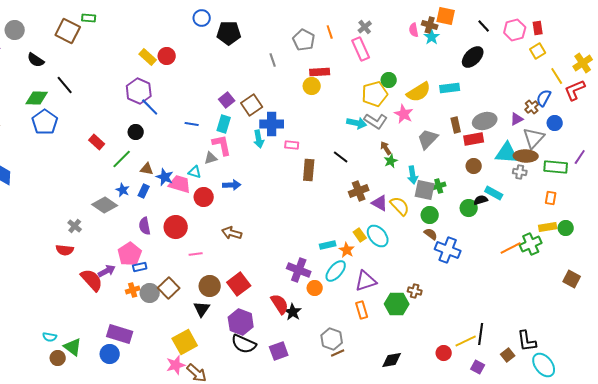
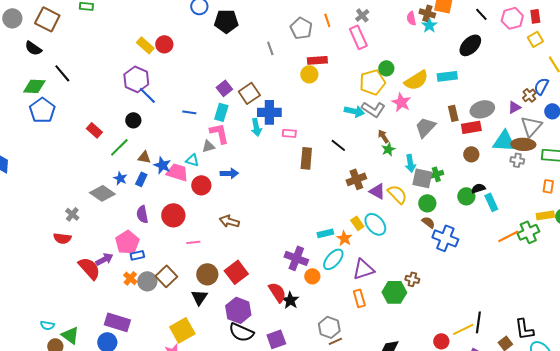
brown square: (68, 31) -> (47, 19), moved
cyan rectangle: (494, 193) -> (491, 202), moved, turned 36
orange cross: (133, 290) -> (130, 278), turned -32

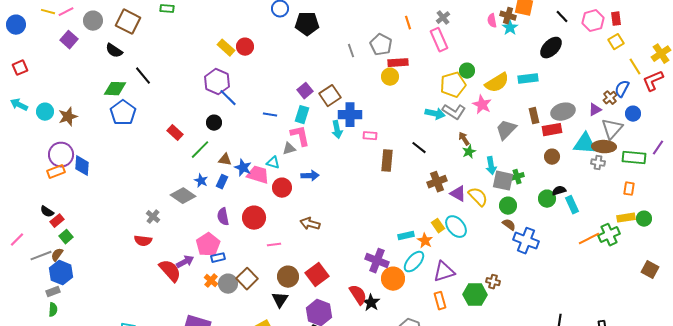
gray pentagon: (301, 28) -> (381, 45), moved
orange circle: (312, 276) -> (393, 279), size x1.5

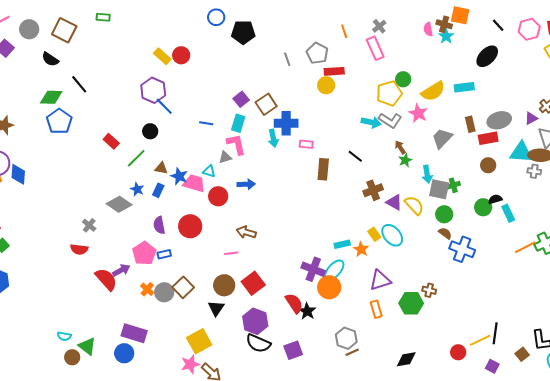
pink line: (274, 245) -> (231, 253), moved
blue rectangle: (218, 258) -> (164, 254), moved
cyan ellipse: (414, 262) -> (334, 270), moved

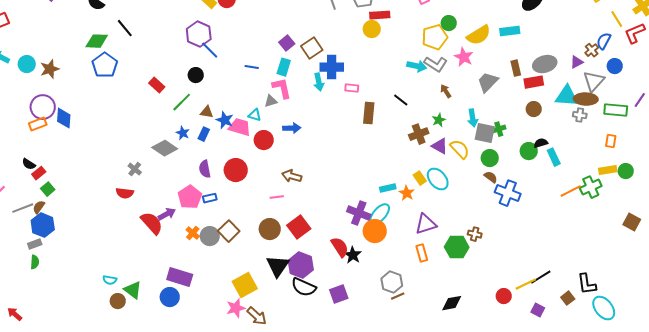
green star: (405, 160) -> (439, 120), moved
black triangle: (216, 308) -> (278, 266), moved, size x1.4
black line: (495, 333) -> (541, 277), turned 50

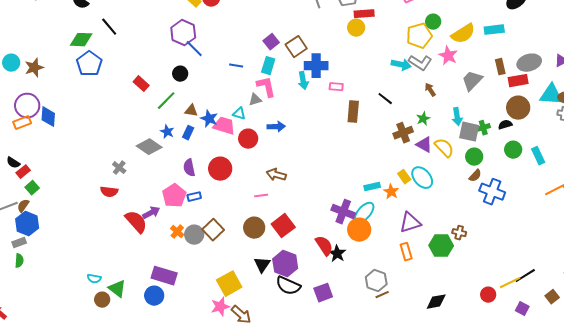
brown circle: (534, 109) -> (518, 108), size x1.5
black semicircle: (541, 143) -> (505, 125), moved
brown semicircle: (491, 177) -> (475, 176), turned 96
black triangle: (278, 266) -> (262, 265), size x0.7

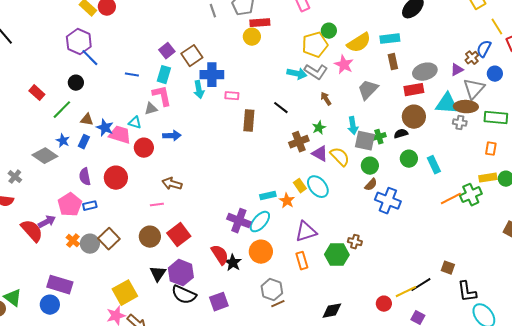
brown rectangle: (500, 67) -> (393, 62), moved
orange circle: (359, 230) -> (261, 252), moved
brown square: (552, 297) -> (448, 268), moved, turned -32

